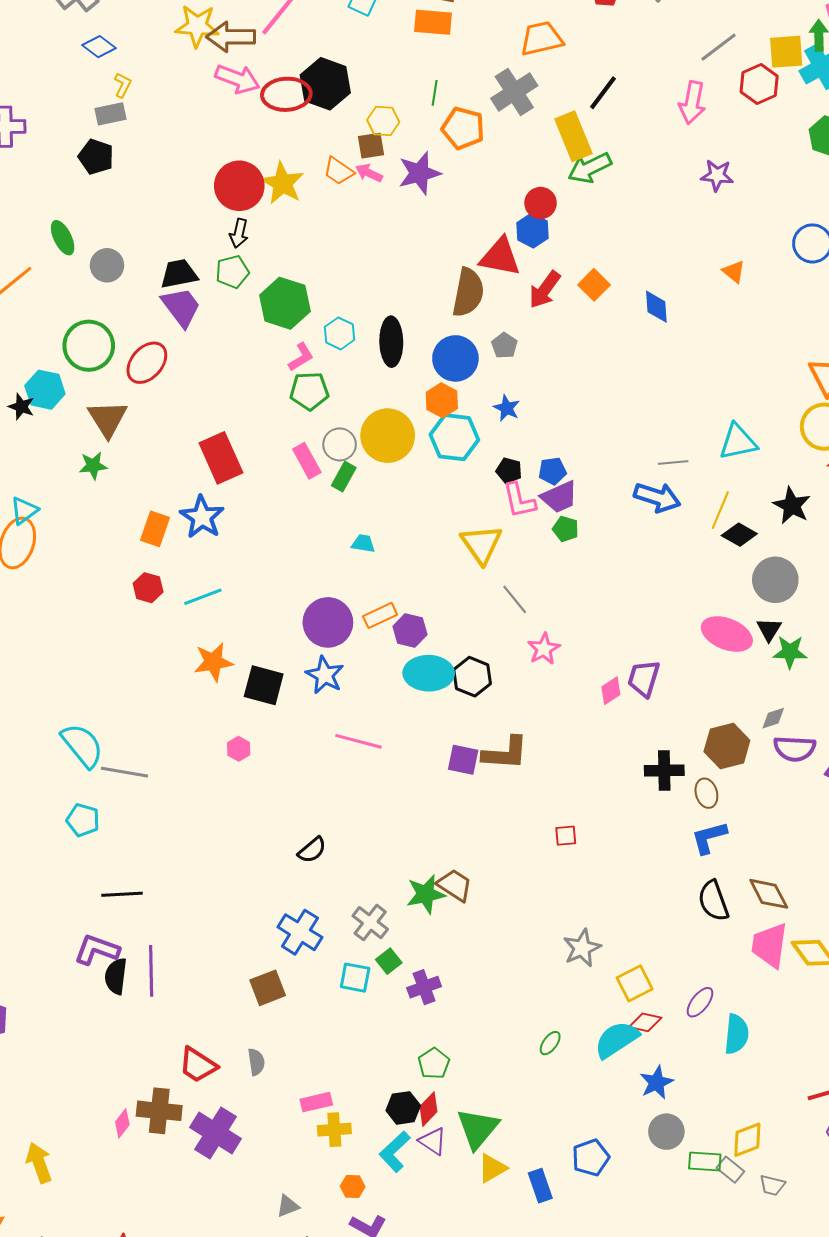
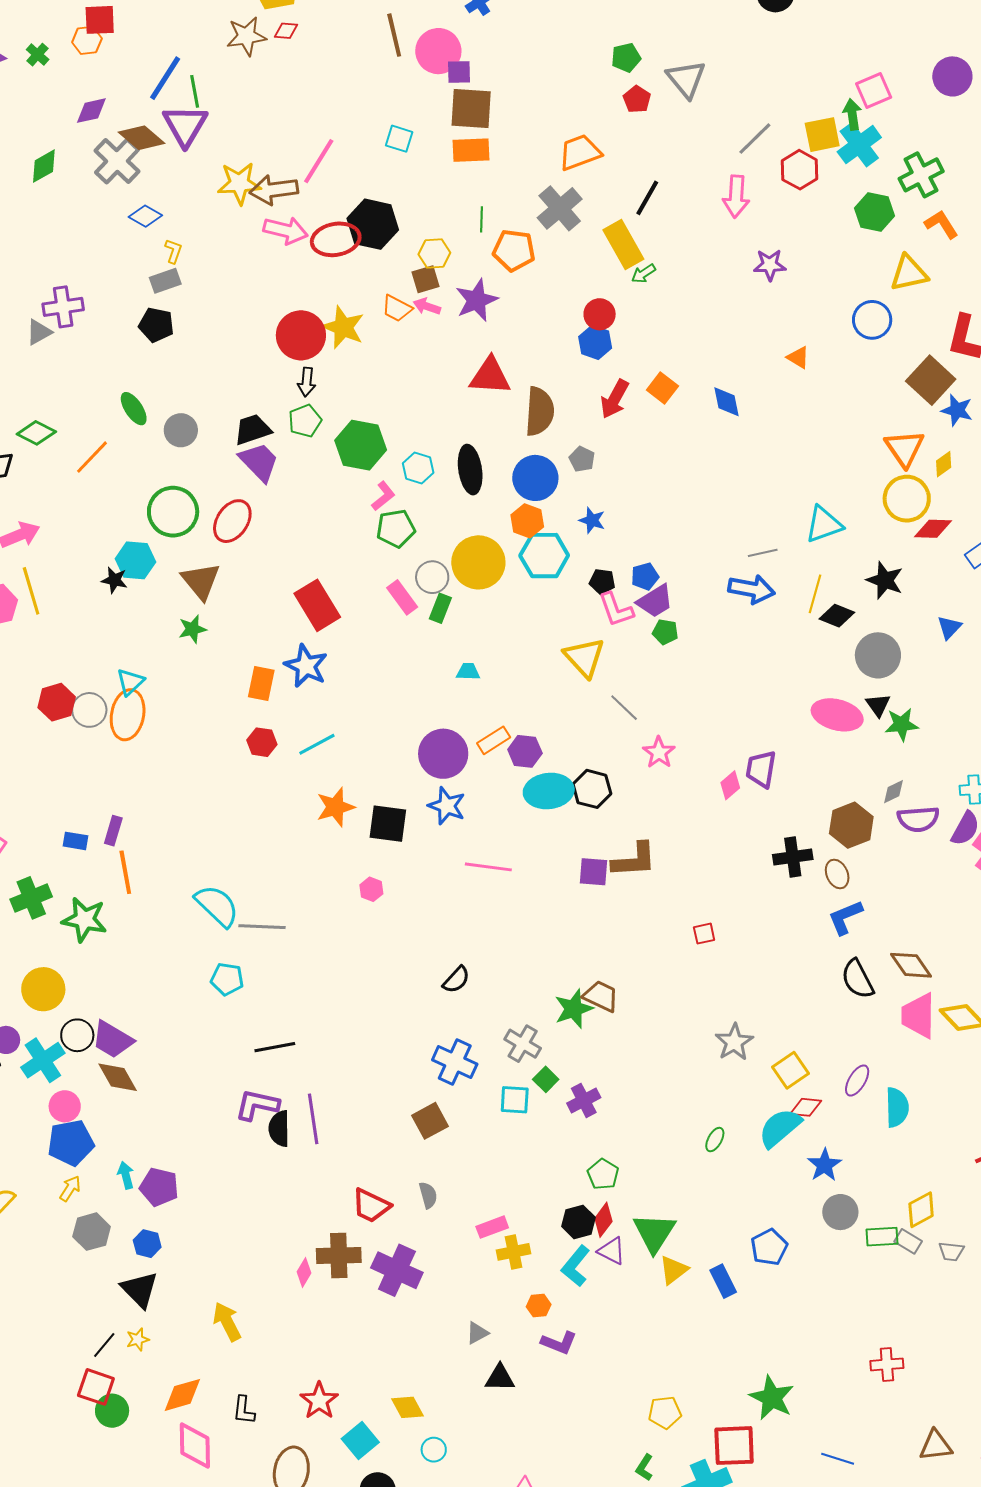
green arrow: (590, 168) -> (643, 274), size x0.6
red triangle: (500, 257) -> (490, 376), moved

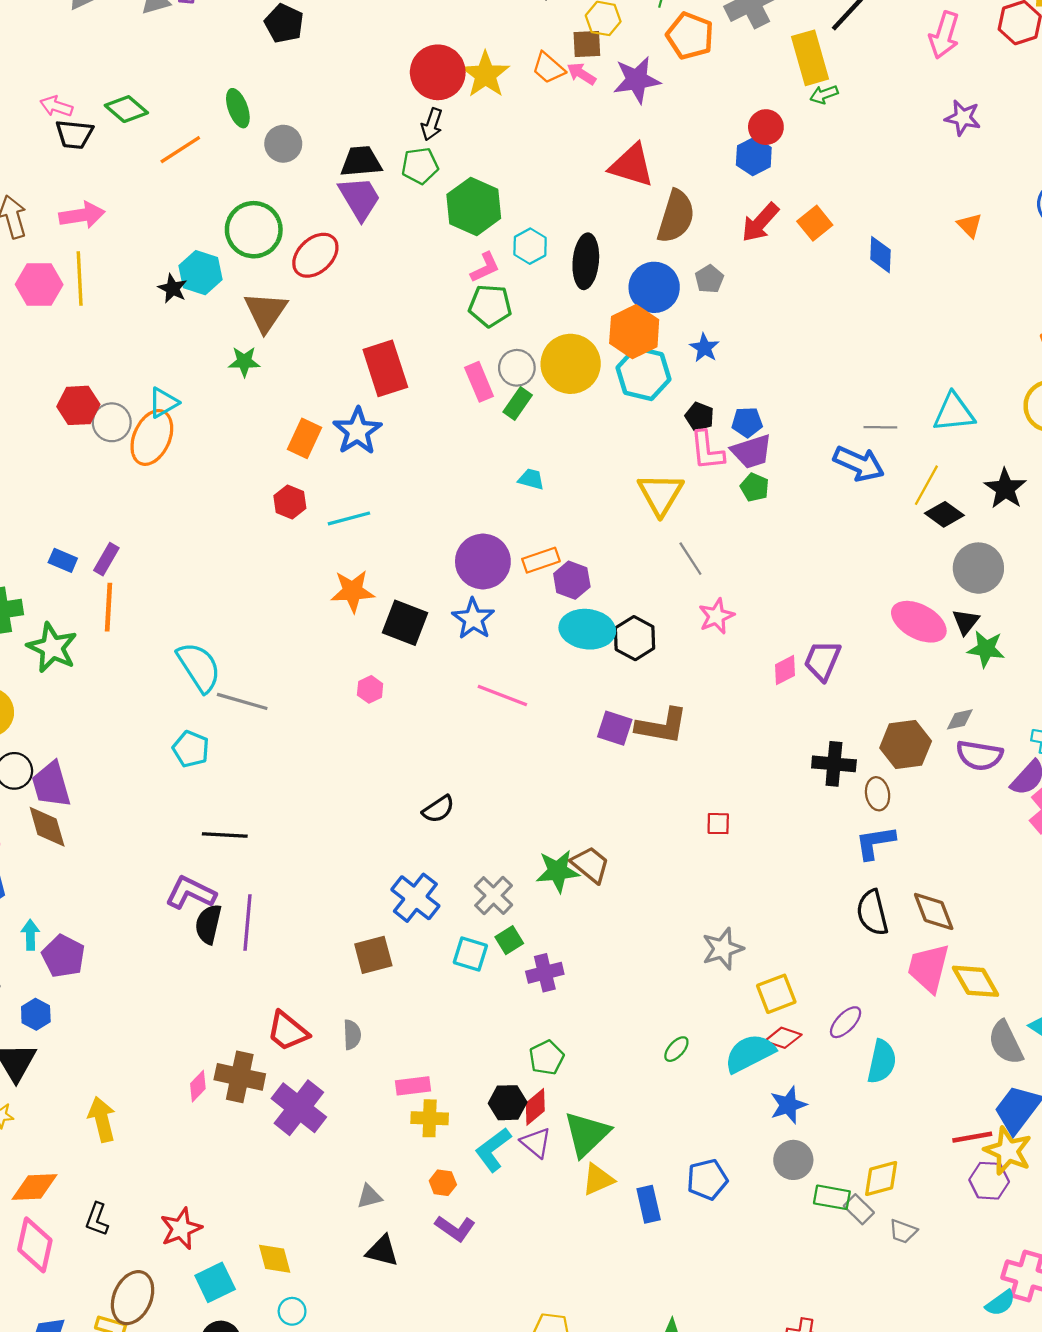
orange hexagon: (527, 521) -> (634, 332), size x1.4
purple trapezoid: (112, 1040) -> (51, 785), turned 30

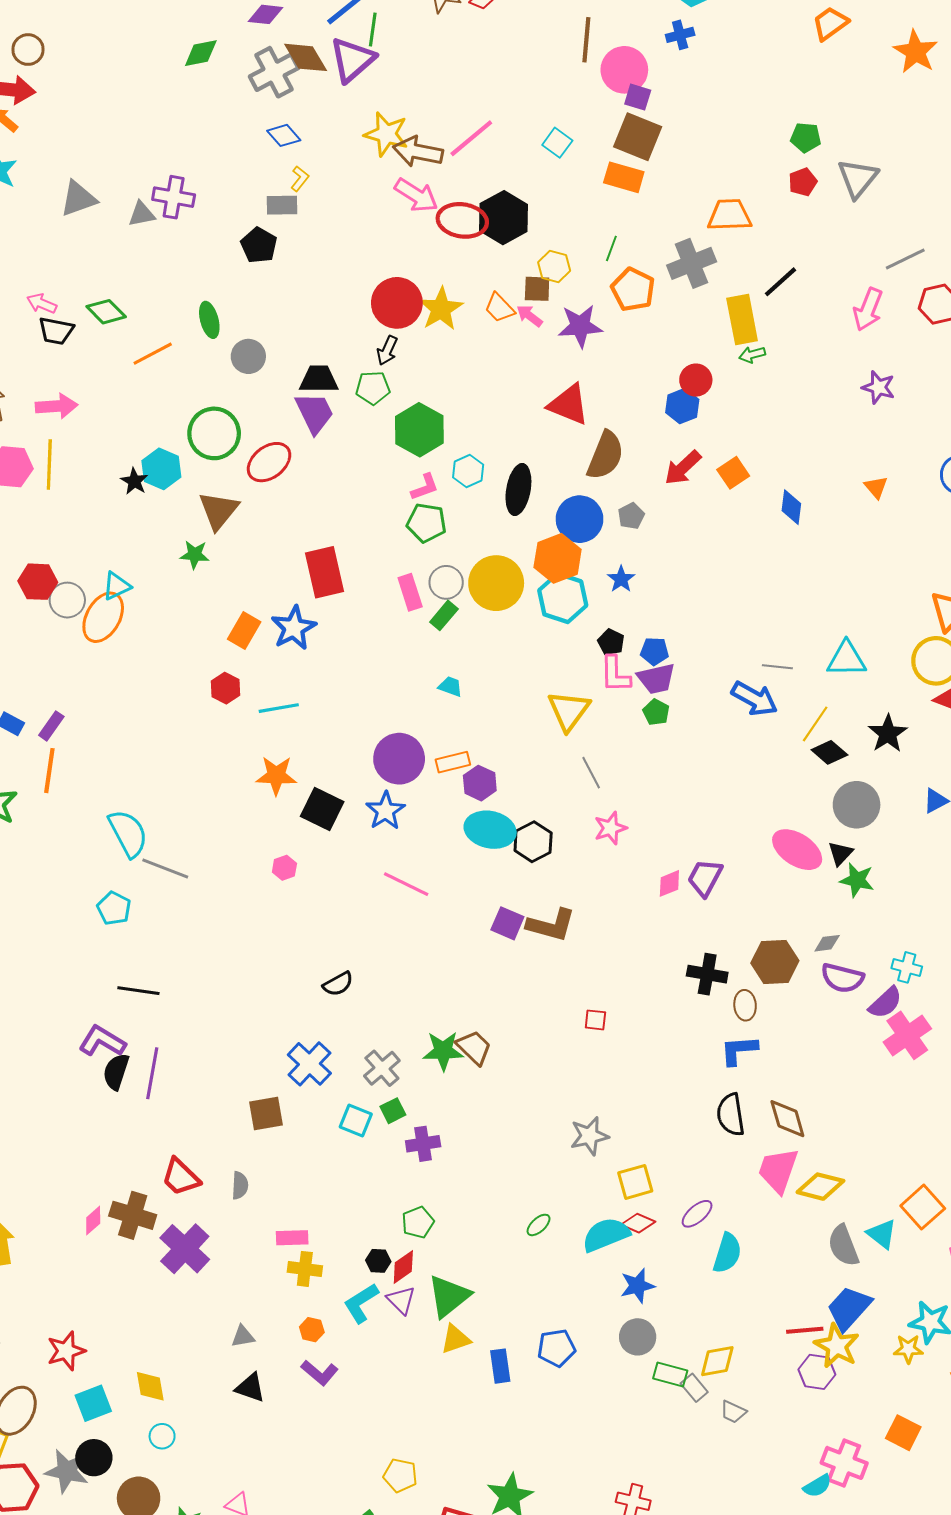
yellow diamond: (976, 981) -> (820, 1187), turned -51
black hexagon: (508, 1103) -> (378, 1261), size x0.7

